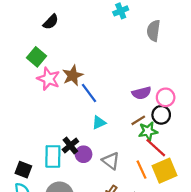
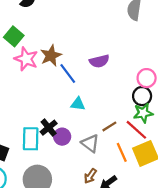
purple semicircle: (141, 93) -> (99, 61), moved
brown line: (138, 120) -> (109, 126), moved
cyan triangle: (99, 123) -> (78, 104), turned 32
green star: (148, 131) -> (143, 113), moved

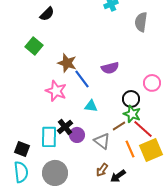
brown star: (51, 56) -> (67, 63), turned -30
pink star: (26, 59) -> (56, 91), moved
black circle: (142, 96) -> (131, 99), moved
green star: (143, 113) -> (132, 114), moved, turned 30

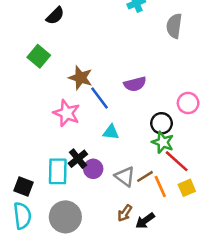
brown line: (119, 126) -> (145, 176), moved
yellow square: (151, 150) -> (187, 188), size x0.6

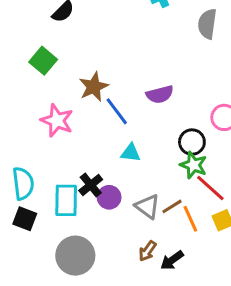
brown star: (81, 78) -> (94, 87), turned 30
pink star: (67, 113) -> (57, 121), moved
cyan semicircle: (22, 216) -> (23, 183), moved

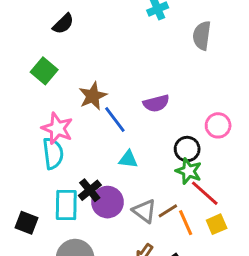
cyan semicircle: (23, 183) -> (53, 153), moved
purple circle: (109, 197) -> (108, 202), size x1.4

